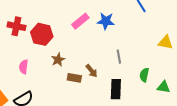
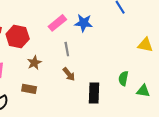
gray line: (119, 57) -> (67, 49), moved
brown rectangle: (74, 78) -> (29, 89), moved

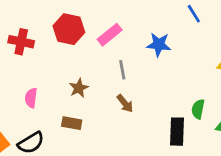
blue star: (84, 23) -> (159, 45), moved
red hexagon: (18, 37) -> (69, 29), moved
black rectangle: (94, 93) -> (177, 132), moved

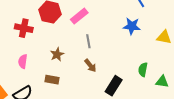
red cross: (21, 42) -> (24, 28), moved
blue star: (159, 45) -> (132, 26), moved
black rectangle: (177, 132) -> (114, 86), moved, turned 30

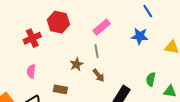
pink rectangle: (79, 16) -> (102, 27), moved
red cross: (24, 28) -> (32, 38), turned -36
brown star: (57, 54) -> (76, 64), moved

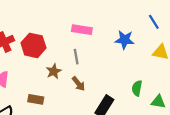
blue line: (148, 11) -> (154, 22), moved
red hexagon: (58, 22) -> (33, 45), moved
pink rectangle: (102, 27) -> (82, 30), turned 48

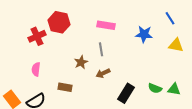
red hexagon: (33, 45) -> (59, 22), moved
brown arrow: (78, 84) -> (103, 73), turned 104
green semicircle: (137, 88) -> (155, 88), moved, turned -80

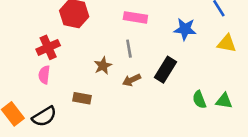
red cross: (37, 36) -> (48, 47), moved
green semicircle: (155, 88) -> (199, 100), turned 48
black rectangle: (126, 93) -> (165, 70), moved

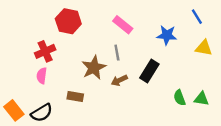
pink rectangle: (135, 17) -> (123, 25), turned 30
brown star: (103, 66) -> (94, 68), size x1.5

